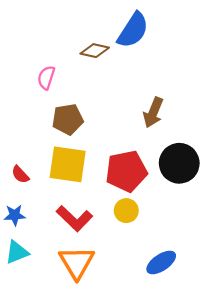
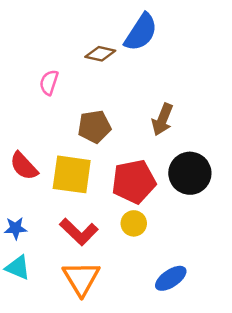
brown pentagon: (68, 119) -> (94, 127), moved
red semicircle: (20, 175) -> (24, 166), moved, size x1.5
cyan triangle: (17, 252) -> (18, 268), turned 45

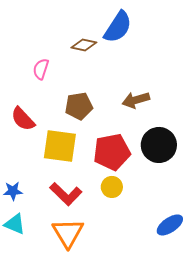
brown arrow: (162, 119) -> (136, 100), turned 52
red semicircle: (24, 166) -> (23, 119), moved
blue ellipse: (171, 278) -> (170, 225), moved

